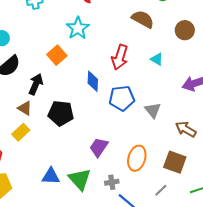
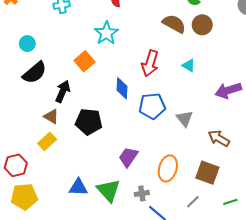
brown circle: (185, 30) -> (202, 25), moved

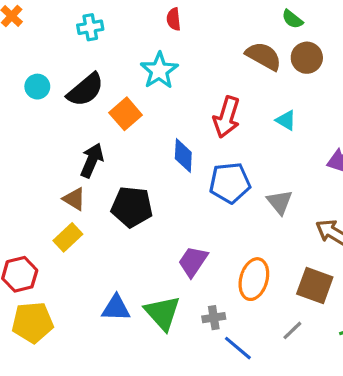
black semicircle: (35, 73) -> (85, 90), moved

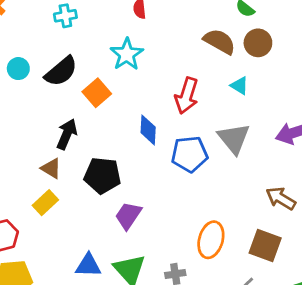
cyan triangle: (286, 120) -> (239, 86), moved
gray triangle: (280, 202) -> (234, 138), moved, size x1.4
purple trapezoid: (193, 261) -> (128, 215), moved

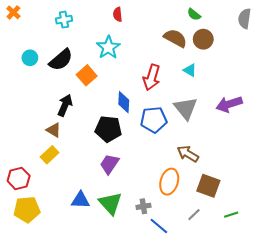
black pentagon: (102, 176) -> (108, 129), moved
brown arrow: (281, 198) -> (188, 154), moved

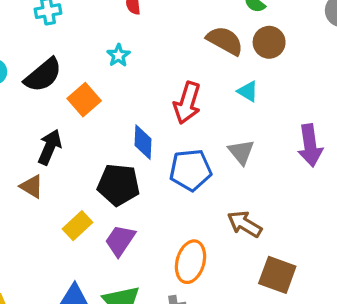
cyan star: (108, 47) -> (118, 55), size x0.6
purple arrow: (229, 104) -> (310, 145), turned -80
gray triangle: (186, 108) -> (241, 152), size x0.7
yellow rectangle: (50, 155) -> (78, 226), moved
orange ellipse: (169, 182) -> (190, 262), moved

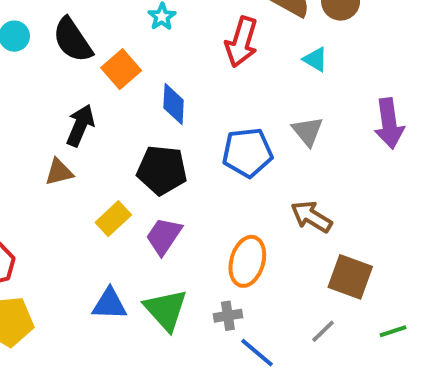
black semicircle: (43, 75) -> (73, 40), turned 96
red arrow: (187, 103) -> (242, 42), moved
blue diamond: (143, 142) -> (174, 104), moved
brown triangle: (32, 186) -> (59, 172), turned -45

